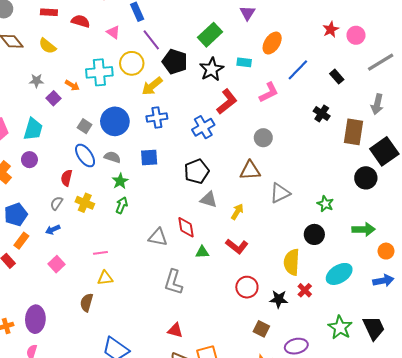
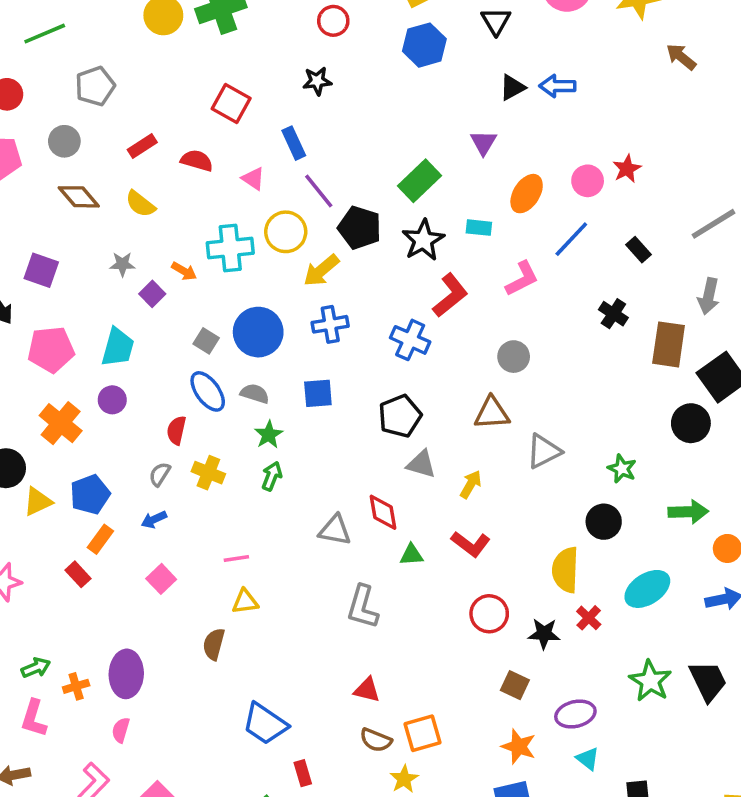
red rectangle: (49, 12) -> (142, 146), turned -35
pink circle: (356, 35) -> (588, 181), moved
blue cross: (203, 127) -> (410, 340), turned -35

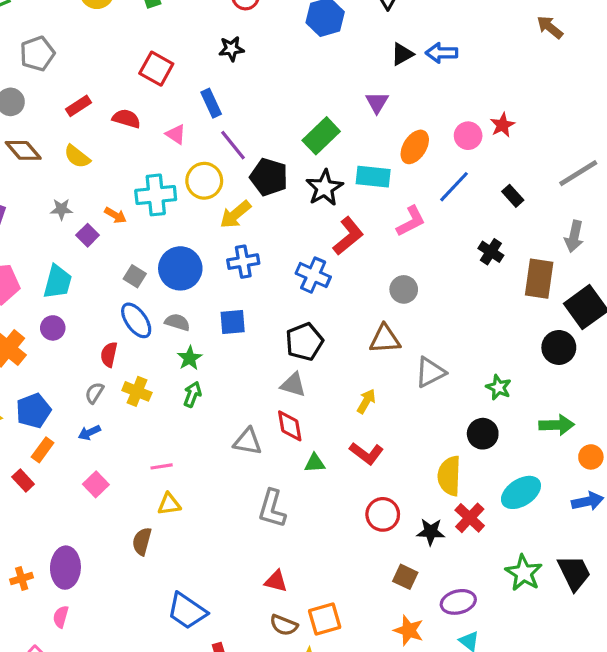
cyan rectangle: (479, 228) -> (373, 177), size x1.5
gray triangle: (421, 464) -> (293, 385), moved
red cross: (589, 618) -> (470, 518), size x1.4

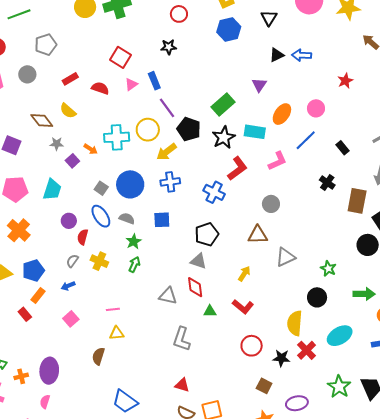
red star: (502, 125) -> (345, 81), moved
pink triangle: (176, 134) -> (131, 84), moved, turned 48
brown diamond: (23, 150) -> (42, 121), moved
purple circle: (53, 328) -> (69, 221), moved

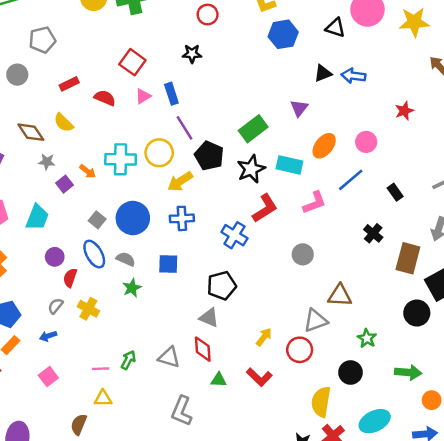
black triangle: (269, 18) -> (335, 28), moved, turned -48
blue hexagon: (229, 29) -> (283, 34), moved
brown triangle: (258, 235) -> (340, 296), moved
green arrow: (134, 265) -> (128, 360), moved
red circle: (252, 346) -> (300, 350), moved

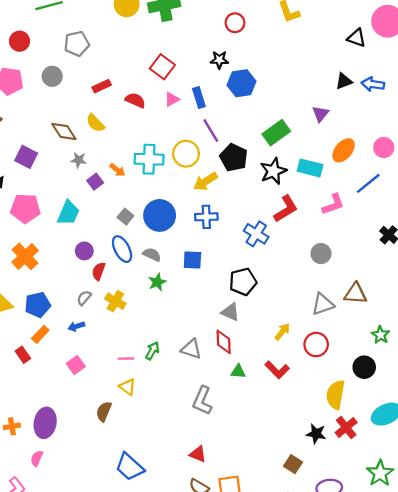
blue hexagon: (283, 34) -> (242, 83), moved
gray triangle: (316, 320) -> (323, 304), moved
yellow triangle: (103, 398) -> (127, 387), turned 36

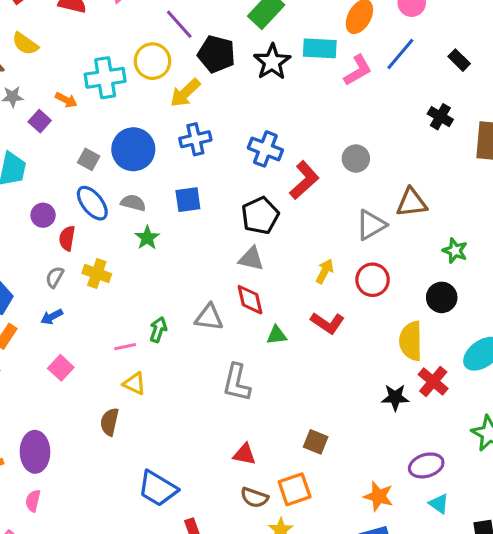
pink L-shape: (333, 204) -> (358, 70), moved
red L-shape: (286, 209) -> (304, 180), moved
brown square: (293, 464) -> (316, 442), moved

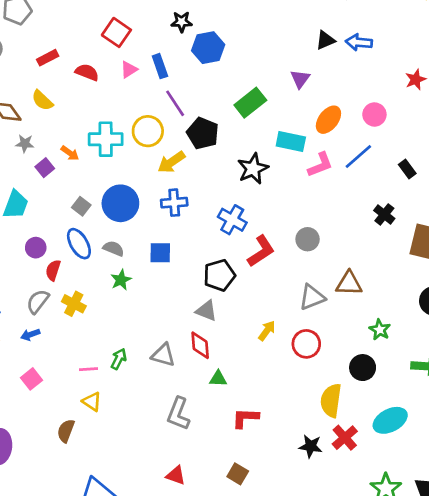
black star: (272, 62) -> (253, 169), moved
gray semicircle: (55, 277) -> (38, 301), size x1.4
red L-shape: (327, 323) -> (245, 418), moved, turned 140

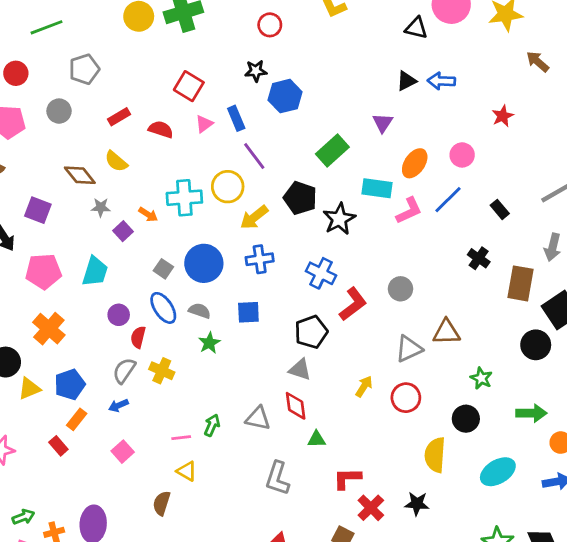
black pentagon: (203, 133) -> (300, 198), moved
red cross: (345, 438) -> (371, 508), moved

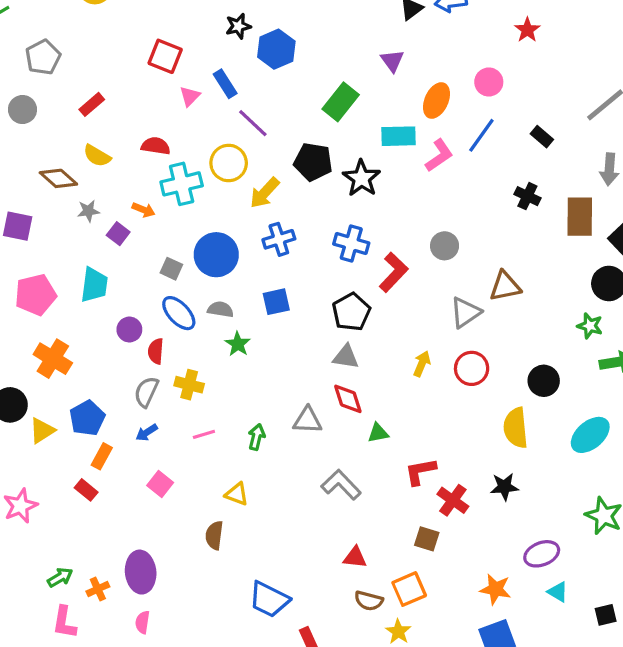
red semicircle: (161, 129) -> (156, 146), moved
green star: (481, 378) -> (590, 326), moved
pink line: (181, 438) -> (204, 434), moved
gray L-shape: (277, 478) -> (341, 485), turned 128

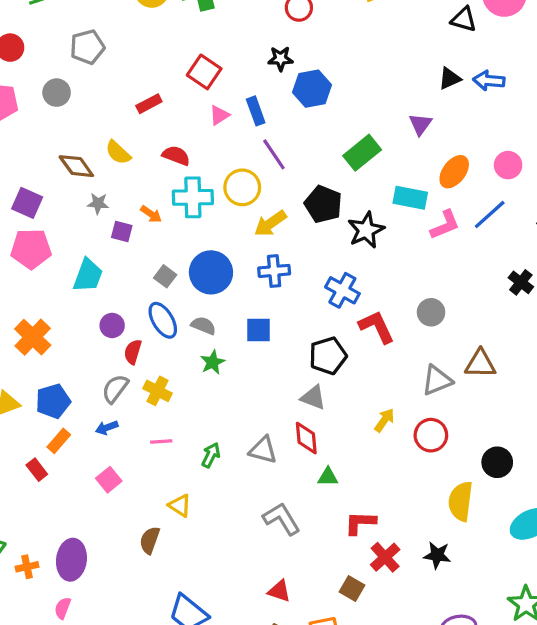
red rectangle: (92, 104) -> (149, 104), moved
purple square: (118, 234) -> (122, 231), turned -35
red L-shape: (394, 272) -> (377, 327), turned -81
pink pentagon: (36, 295) -> (31, 249), moved

